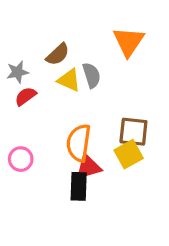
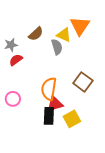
yellow triangle: (69, 80) -> (64, 35), moved
brown square: (133, 132) -> (83, 82), turned 30
yellow square: (129, 154) -> (72, 119), moved

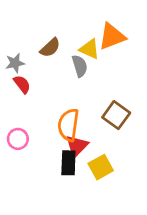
orange triangle: (80, 26) -> (112, 36), turned 35
red semicircle: (16, 60) -> (22, 84), turned 88
red triangle: (55, 104) -> (77, 146), turned -30

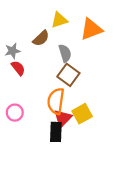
yellow triangle: (89, 49) -> (59, 20), moved, turned -42
brown square: (116, 115) -> (68, 75), moved
yellow square: (101, 167) -> (82, 114), moved

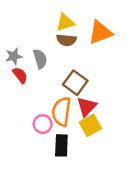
brown semicircle: (41, 38) -> (66, 40), moved, turned 48
gray semicircle: (65, 53) -> (40, 59), moved
pink circle: (15, 113) -> (43, 124), moved
red triangle: (63, 118) -> (87, 107), moved

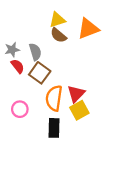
brown semicircle: (66, 40) -> (58, 35), turned 35
brown square: (75, 83) -> (40, 73), moved
pink circle: (43, 124) -> (20, 109), moved

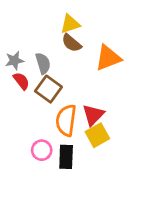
orange triangle: (88, 29) -> (108, 58), moved
pink circle: (20, 109) -> (42, 150), moved

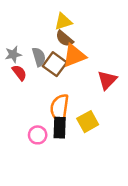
orange triangle: (108, 58) -> (74, 56), moved
brown square: (48, 89) -> (55, 64), moved
red triangle: (93, 115) -> (107, 80), moved
black rectangle: (66, 157) -> (60, 128), moved

